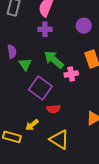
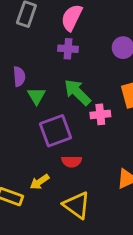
purple square: (40, 88) -> (56, 131), turned 30

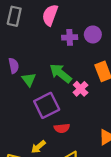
purple cross: (68, 49) -> (70, 37), moved
pink cross: (100, 114) -> (81, 89), turned -32

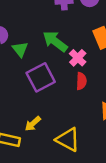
red semicircle: (62, 128) -> (81, 81), moved, turned -80

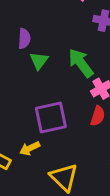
purple square: (41, 77) -> (51, 118), moved

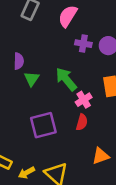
yellow arrow: (30, 148) -> (26, 173), moved

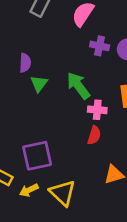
pink cross: (84, 100) -> (97, 110), turned 35
purple square: (43, 125) -> (37, 156), moved

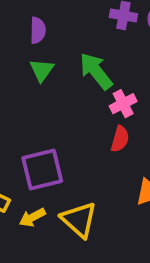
purple semicircle: (25, 63) -> (38, 30), moved
pink cross: (97, 110) -> (123, 104), turned -30

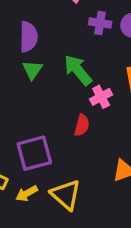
purple semicircle: (38, 30) -> (28, 37), size x1.4
red semicircle: (120, 139) -> (82, 125), moved

